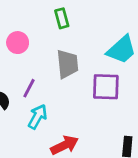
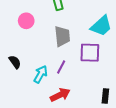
purple line: (29, 88) -> (61, 67), moved

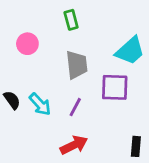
cyan arrow: (41, 74) -> (40, 104), moved, turned 108

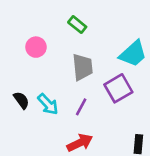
green rectangle: (71, 20) -> (77, 25), turned -36
purple square: (115, 87) -> (118, 88), turned -32

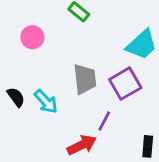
gray trapezoid: (82, 67) -> (85, 79), moved
purple line: (81, 107) -> (104, 121), moved

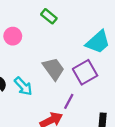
gray trapezoid: (85, 79) -> (54, 69), turned -30

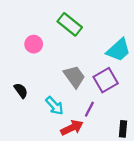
green rectangle: (49, 16) -> (70, 24), size x1.5
cyan arrow: (23, 86) -> (55, 106), moved

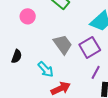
black semicircle: (21, 91) -> (17, 56), turned 56
purple line: (89, 109) -> (96, 72), moved

